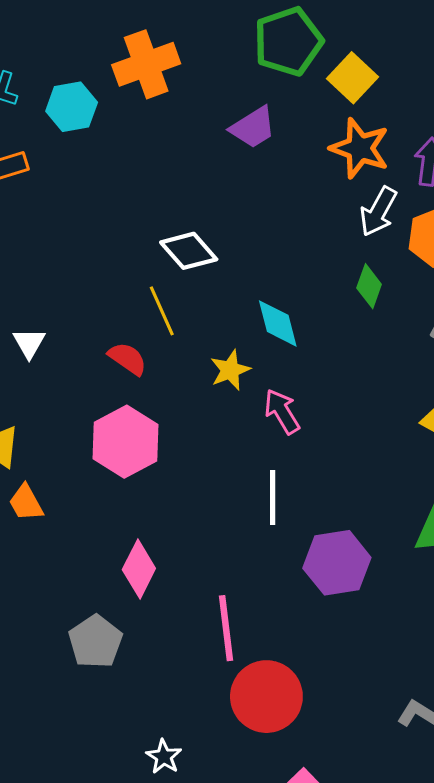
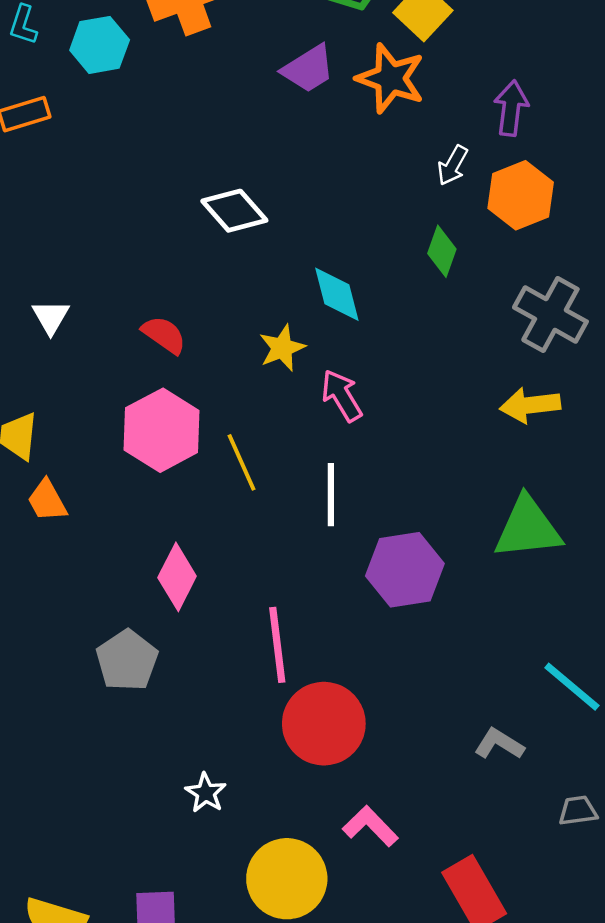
orange star: (360, 148) -> (391, 78), moved
white arrow: (378, 211) -> (453, 165), size x0.7
yellow line: (162, 311) -> (242, 462), moved

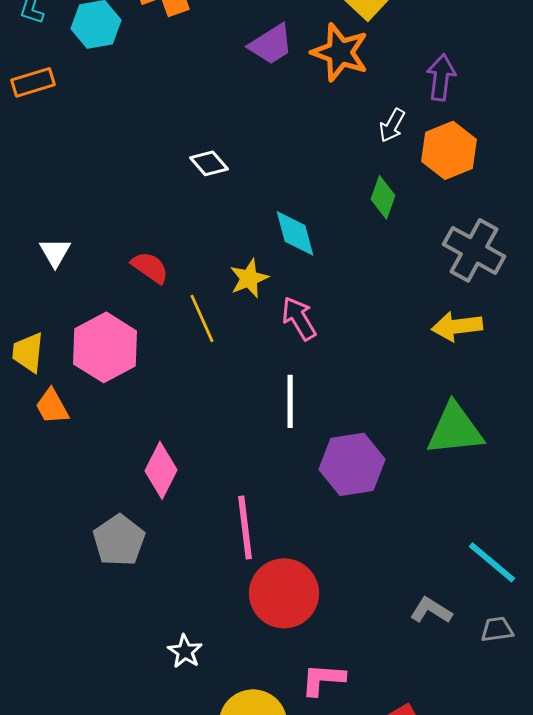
white diamond: (234, 211) -> (209, 163), size x0.7
pink hexagon: (162, 430) -> (105, 347), moved
yellow line: (242, 462) -> (202, 318), moved
gray trapezoid: (578, 811) -> (497, 629), moved
pink L-shape: (370, 826) -> (323, 679), turned -42

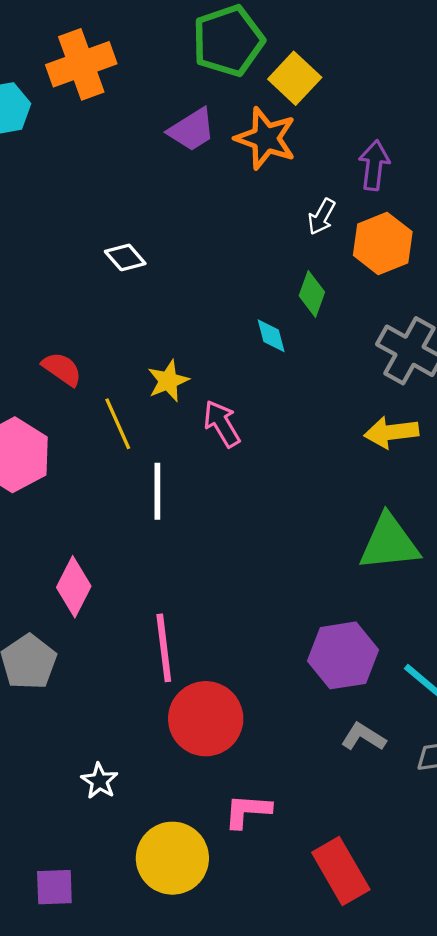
cyan diamond: (295, 233) -> (271, 336), moved, size x0.7
white line: (290, 401) -> (157, 491), moved
purple hexagon: (352, 464) -> (343, 655), moved

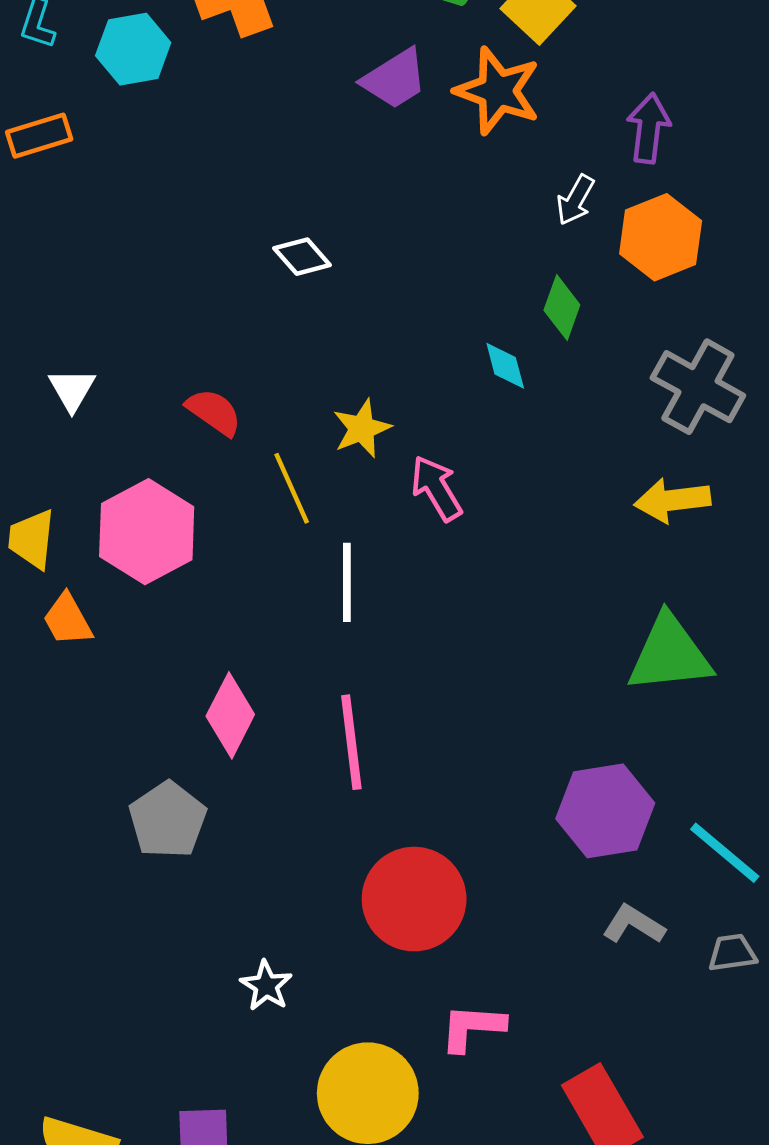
pink line: (164, 648) -> (351, 742), moved

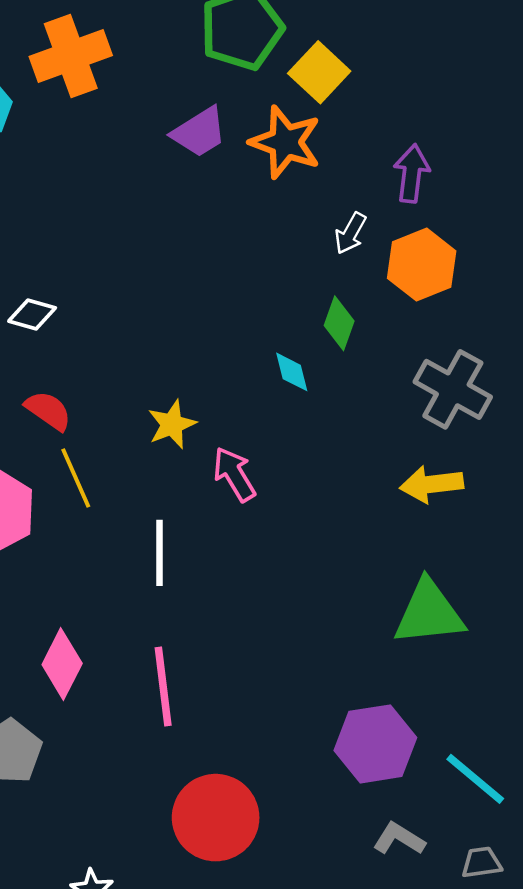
white diamond: (302, 257) -> (32, 314), moved, turned -33
yellow line: (292, 488) -> (76, 478), moved

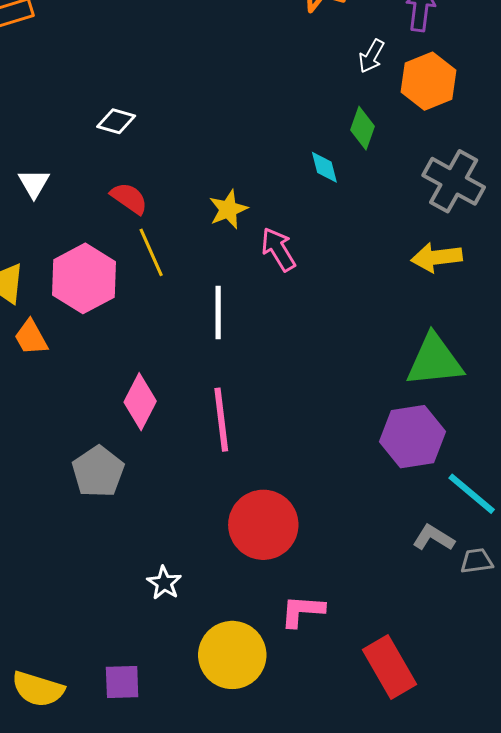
purple hexagon: (375, 744) -> (413, 437), moved
gray L-shape: (399, 839) -> (434, 538), moved

